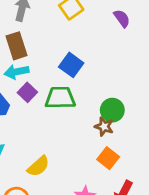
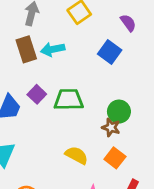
blue square: (71, 65) -> (110, 52), moved
cyan arrow: (16, 72) -> (53, 49), moved
yellow semicircle: (38, 166) -> (77, 155), moved, turned -110

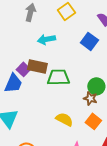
brown rectangle: (26, 49) -> (37, 66), moved, turned -60
purple square: (37, 94) -> (23, 69), moved

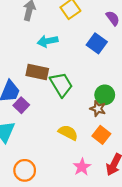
purple square: (23, 69) -> (21, 105), moved
green trapezoid: (58, 77) -> (61, 85), turned 60

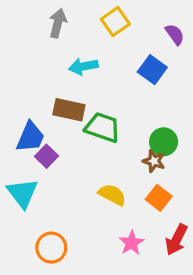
green trapezoid: (61, 85) -> (103, 127), turned -40

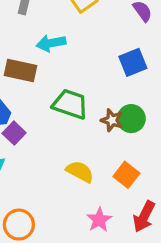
blue square: (152, 70) -> (133, 62), moved, turned 32
brown rectangle: (69, 110) -> (20, 70), moved
brown star: (154, 161) -> (112, 120), moved

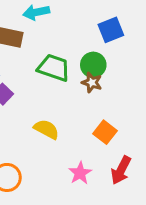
green circle: (131, 119) -> (93, 65), moved
yellow semicircle: (80, 172) -> (46, 129), moved

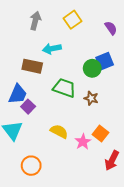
green circle: (93, 65) -> (92, 68), moved
pink star: (80, 173) -> (83, 142), moved

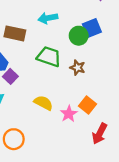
cyan arrow: (52, 49) -> (48, 18), moved

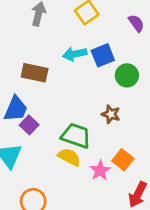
blue square: (92, 28) -> (103, 55), moved
green circle: (79, 36) -> (127, 75), moved
green trapezoid: (49, 57) -> (76, 136), moved

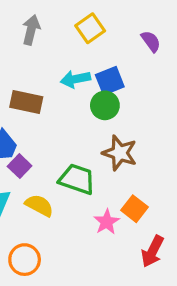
green circle: (127, 75) -> (105, 105), moved
brown star: (111, 114) -> (120, 153), size x1.5
yellow semicircle: (69, 157) -> (39, 205), moved

